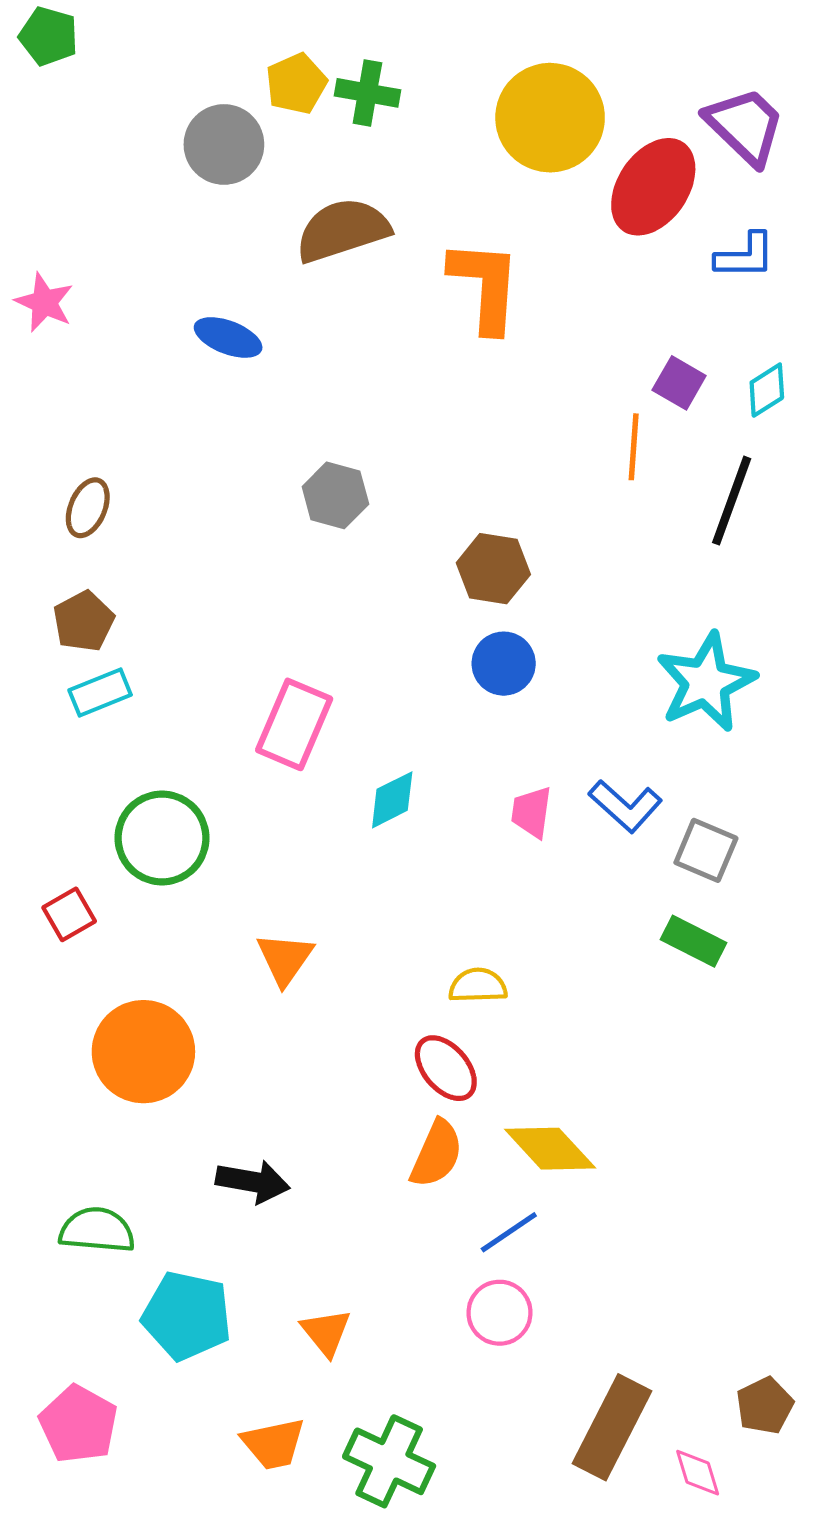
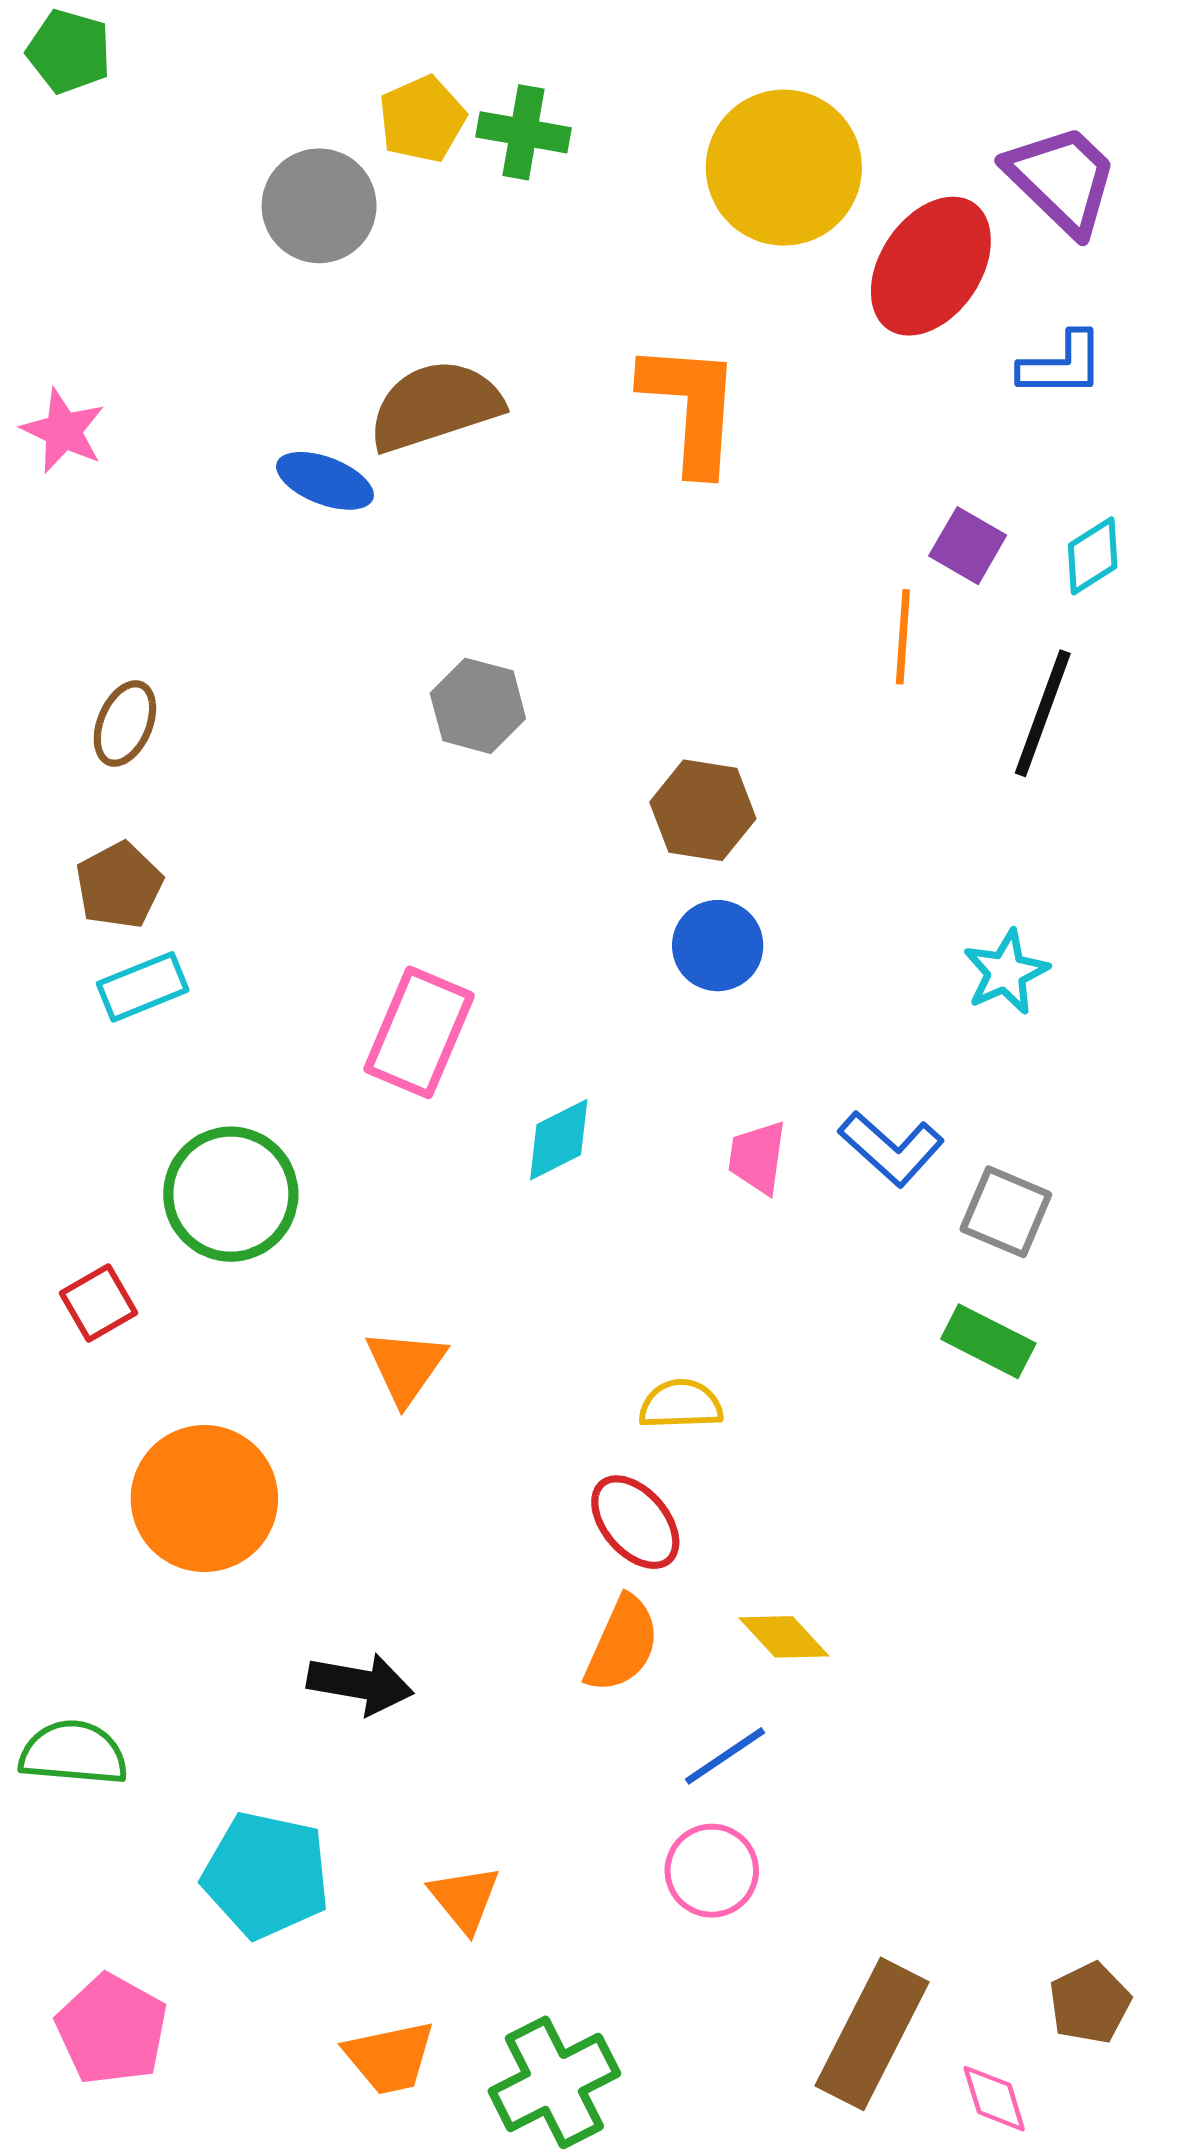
brown semicircle: (343, 230) -> (435, 406), moved
cyan star: (706, 682) -> (1006, 972), size x0.6
yellow diamond: (550, 1149) -> (784, 1637), size x0.7
green semicircle: (97, 1230) -> (73, 1753), moved
green cross: (389, 1461) -> (554, 2082), turned 38

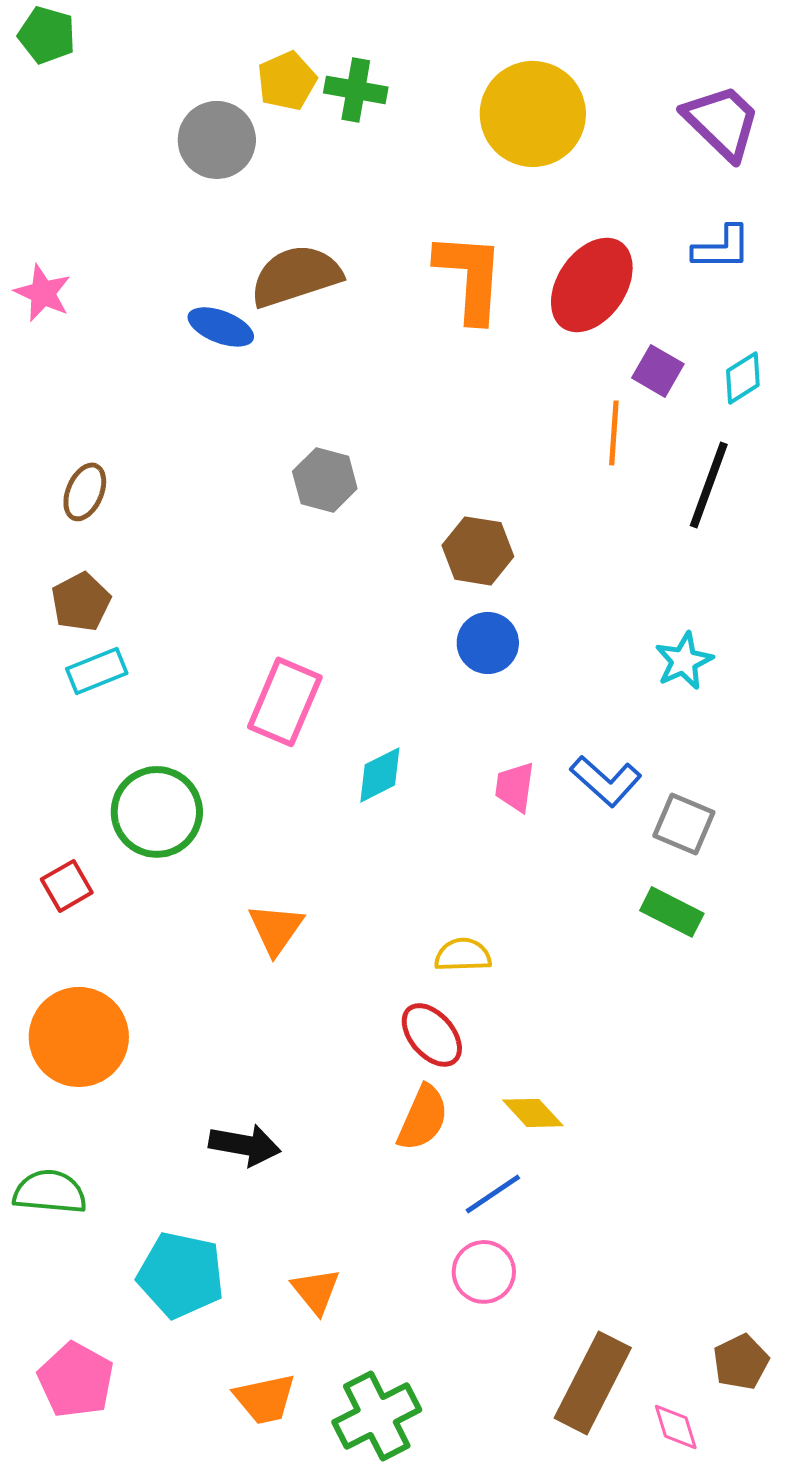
red ellipse: (931, 266) -> (592, 285), moved
orange circle: (204, 1499) -> (79, 1037), moved

